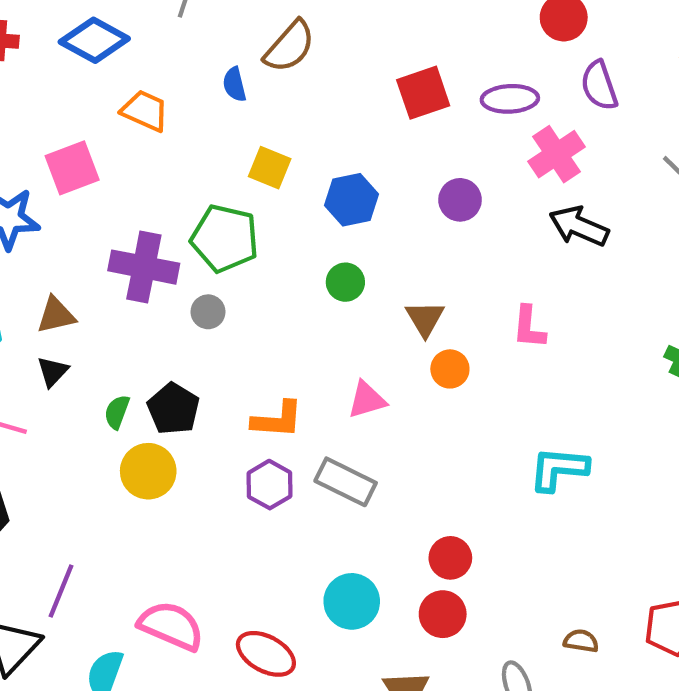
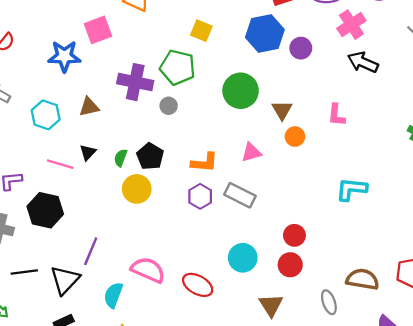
blue hexagon: (351, 200) -> (265, 33), moved, size x1.4
green circle: (345, 282) -> (241, 91), size x1.8
black triangle: (53, 372) -> (88, 152), moved
brown semicircle: (581, 641) -> (362, 279), size x1.8

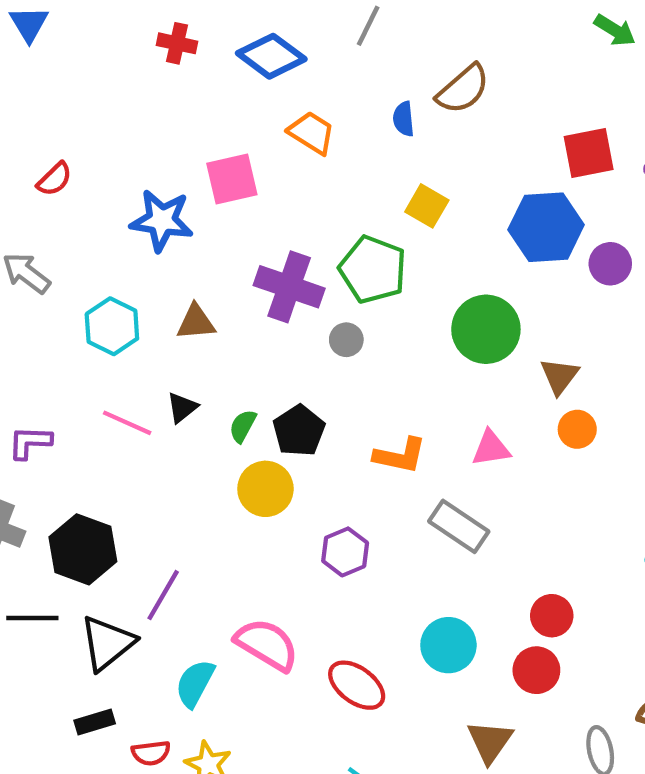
purple hexagon: (200, 196) -> (345, 552), moved
black hexagon: (45, 210) -> (83, 549), moved

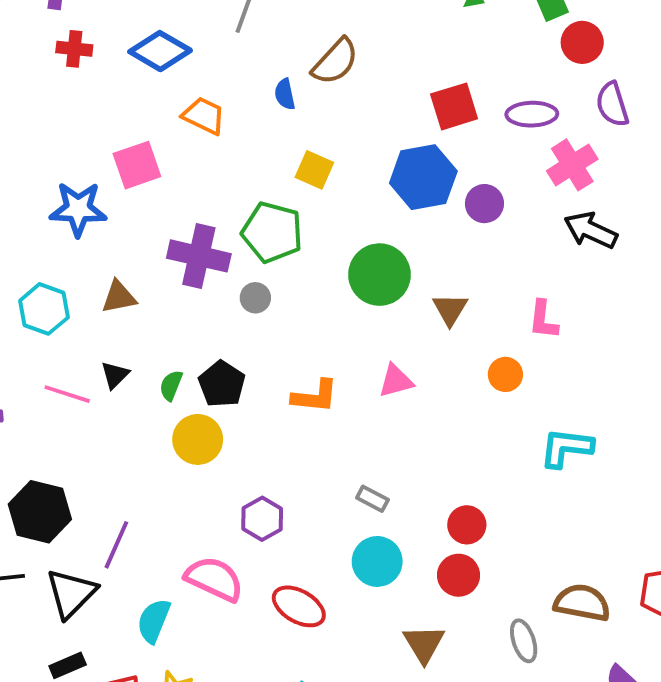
orange circle: (577, 429) -> (505, 374), moved
gray rectangle: (459, 526) -> (372, 499), moved, size x0.6
purple hexagon: (345, 552) -> (262, 519), moved

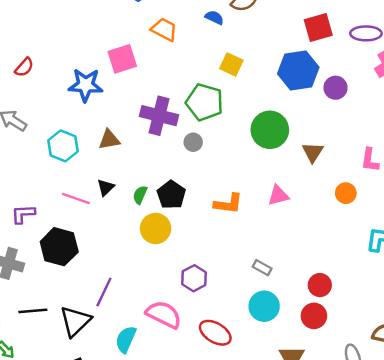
blue semicircle: (285, 94) -> (214, 17), turned 126
black hexagon: (40, 512) -> (59, 247), moved

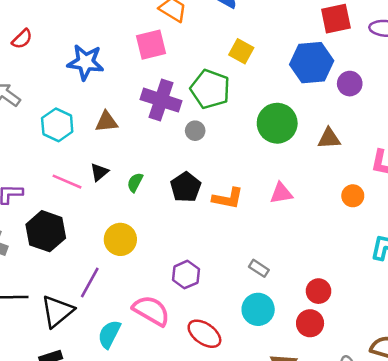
pink square: (122, 59) -> (151, 45), moved
brown triangle: (313, 152) -> (329, 138), moved, turned 50
black pentagon: (171, 195) -> (186, 187), moved
yellow circle: (156, 228) -> (120, 239), moved

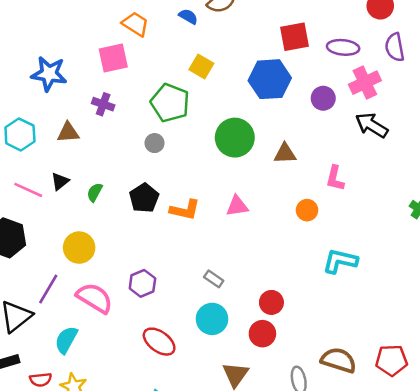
purple circle: (350, 84) -> (323, 98), moved
purple cross: (161, 100) -> (103, 104), moved, size x0.6
pink semicircle: (151, 311) -> (95, 298), moved

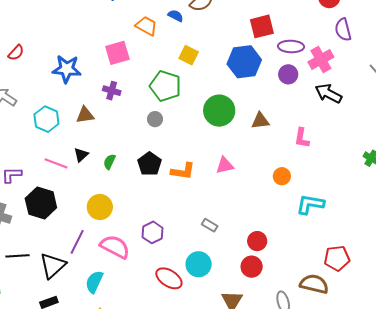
orange trapezoid: (135, 24) -> (146, 26), moved
purple ellipse: (343, 47) -> (291, 46), moved
orange circle: (307, 210) -> (282, 176), moved
cyan circle: (212, 319) -> (199, 264), moved
red pentagon: (391, 360) -> (337, 258), moved

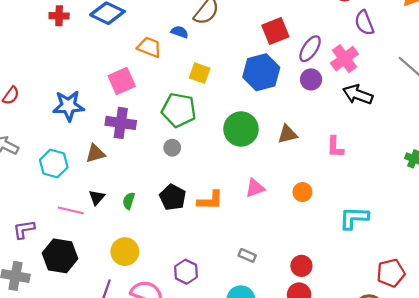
purple ellipse: (291, 46) -> (310, 49), turned -50
purple cross: (112, 91) -> (121, 123), size x1.5
orange circle: (282, 176) -> (302, 192), moved

